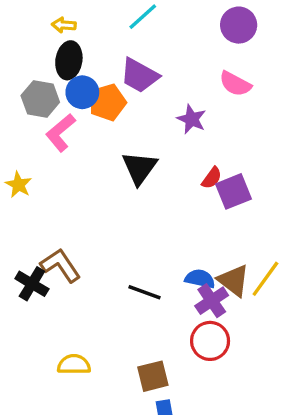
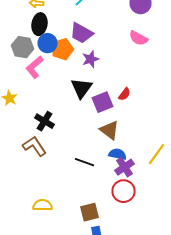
purple star: (192, 119) -> (90, 59), moved, turned 30
purple square: (234, 191) -> (102, 102), moved
brown triangle: (234, 280) -> (110, 130), moved
black cross: (32, 284) -> (44, 121), moved

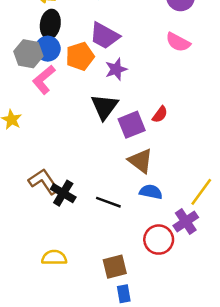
blue circle: (48, 43) -> (48, 49), moved
black cross: (44, 121) -> (63, 193), moved
purple cross: (124, 167) -> (186, 221), moved

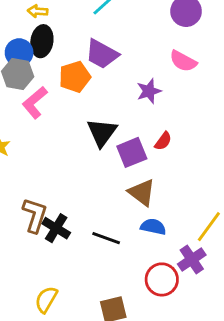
blue circle: (48, 49) -> (19, 53), moved
purple star: (116, 69) -> (149, 91), moved
brown L-shape: (44, 181) -> (35, 215), turned 52
yellow semicircle: (54, 258) -> (46, 299), turned -60

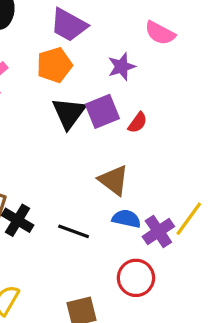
orange pentagon: (75, 77) -> (54, 65), moved
purple square: (132, 152) -> (102, 111), moved
purple cross: (192, 260) -> (158, 231), moved

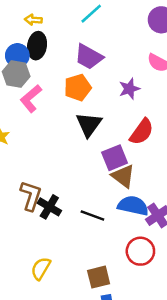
purple square: (102, 111) -> (115, 158), moved
red semicircle: (138, 123) -> (142, 132), size x1.6
blue semicircle: (126, 219) -> (133, 206), size x1.4

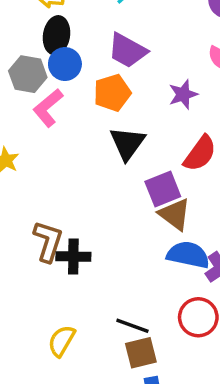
blue circle: (17, 55) -> (65, 64), moved
black cross: (49, 207) -> (73, 256), turned -30
black line: (92, 216) -> (132, 326), moved

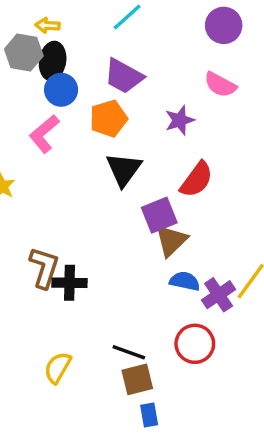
gray hexagon: (28, 74) -> (24, 52), moved
brown triangle: (175, 214) -> (171, 240), turned 39
blue semicircle: (188, 255) -> (185, 281), size x0.7

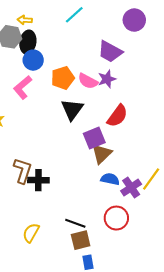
purple trapezoid: (124, 76) -> (110, 52), moved
pink semicircle: (220, 85) -> (88, 81), moved

